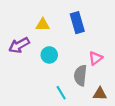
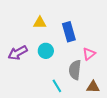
blue rectangle: (77, 23) -> (69, 32), moved
purple arrow: (19, 45) -> (18, 53), moved

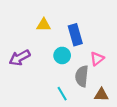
cyan circle: (46, 51) -> (62, 55), moved

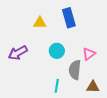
blue rectangle: (75, 35) -> (69, 18), moved
cyan line: (62, 94) -> (57, 86), turned 40

